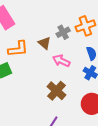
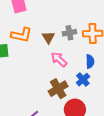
brown cross: (57, 91) -> (58, 89), moved

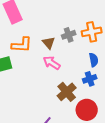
pink arrow: (59, 59) -> (52, 63), moved
blue cross: (83, 80) -> (90, 79), turned 32

